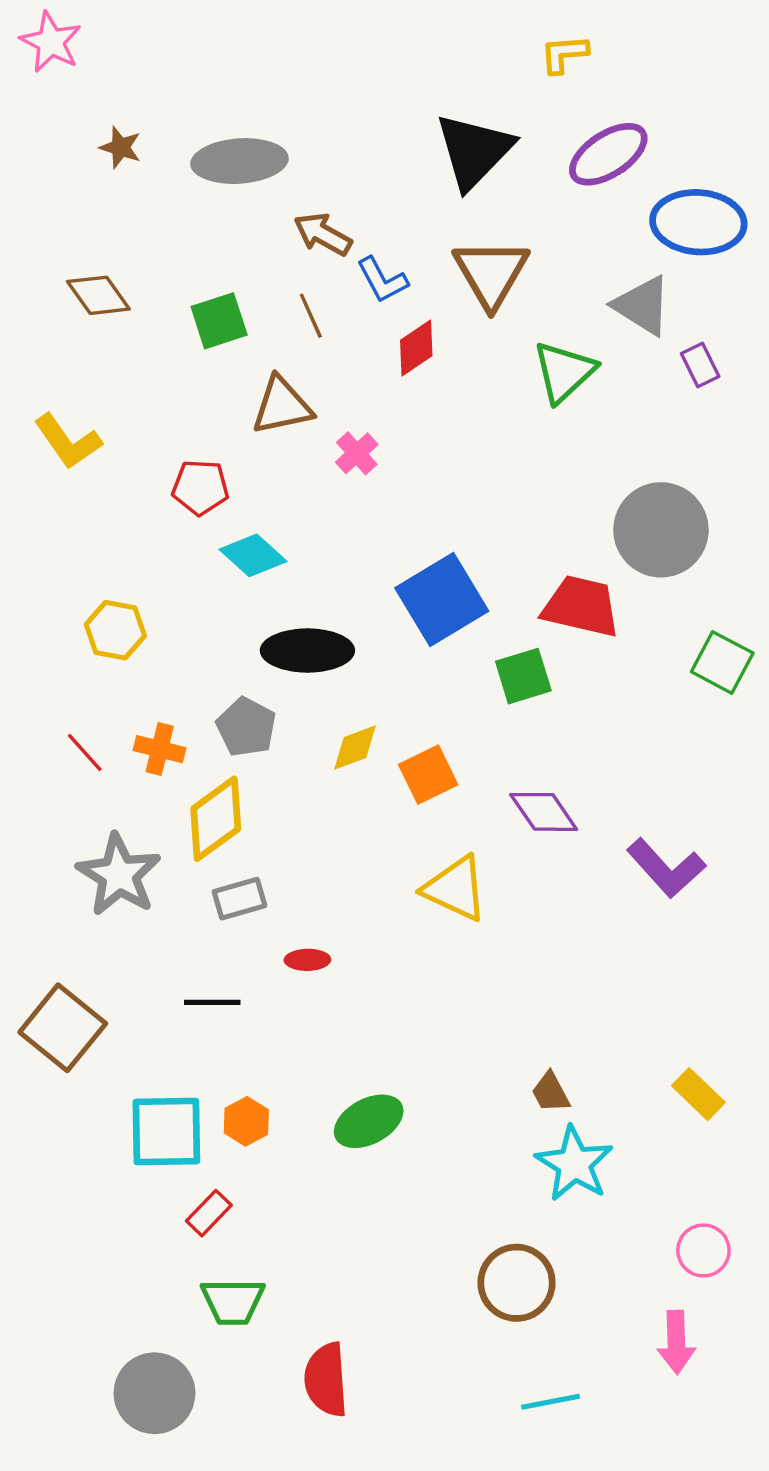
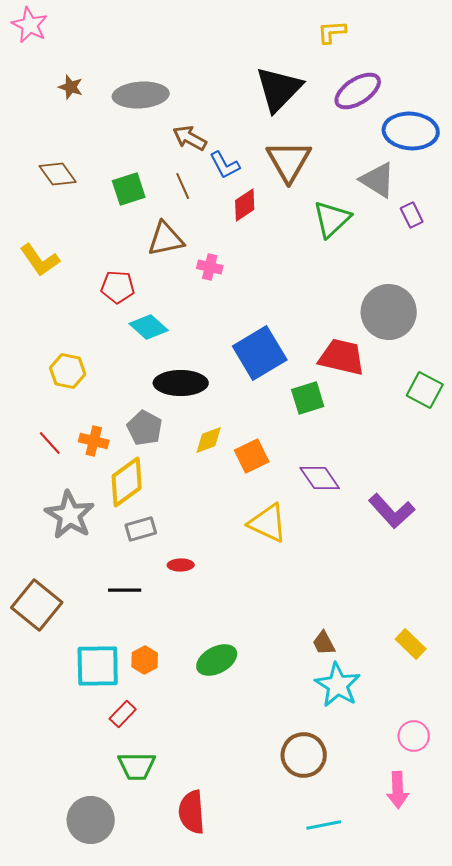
pink cross: (357, 453) -> (210, 267), turned -35

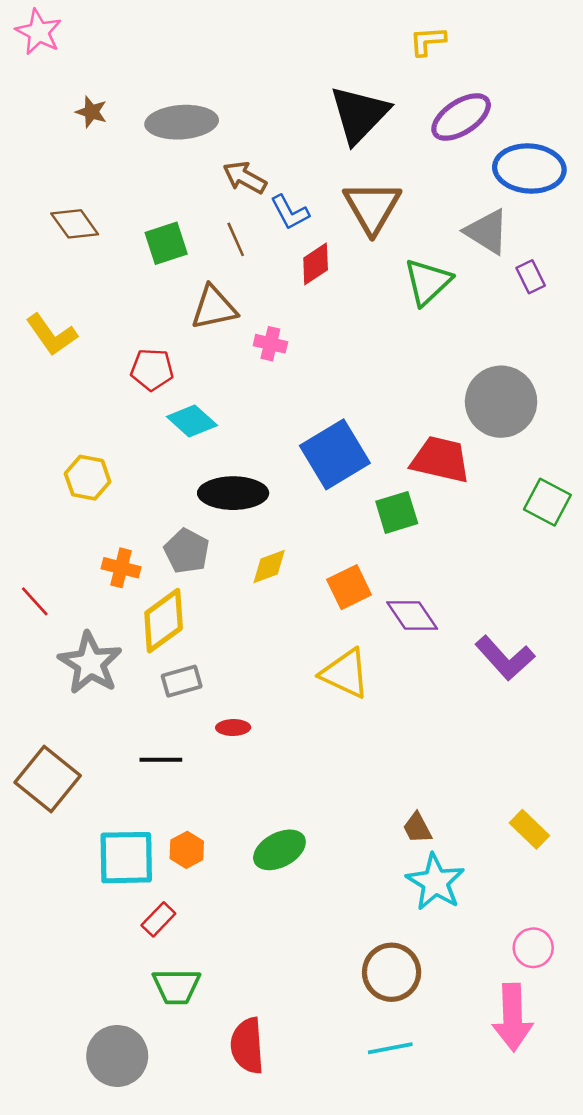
red line: (50, 443) -> (35, 601), moved
orange square: (252, 456) -> (349, 587), moved
pink arrow: (398, 790) -> (513, 1017), size x1.4
cyan line: (324, 825) -> (390, 1048), moved

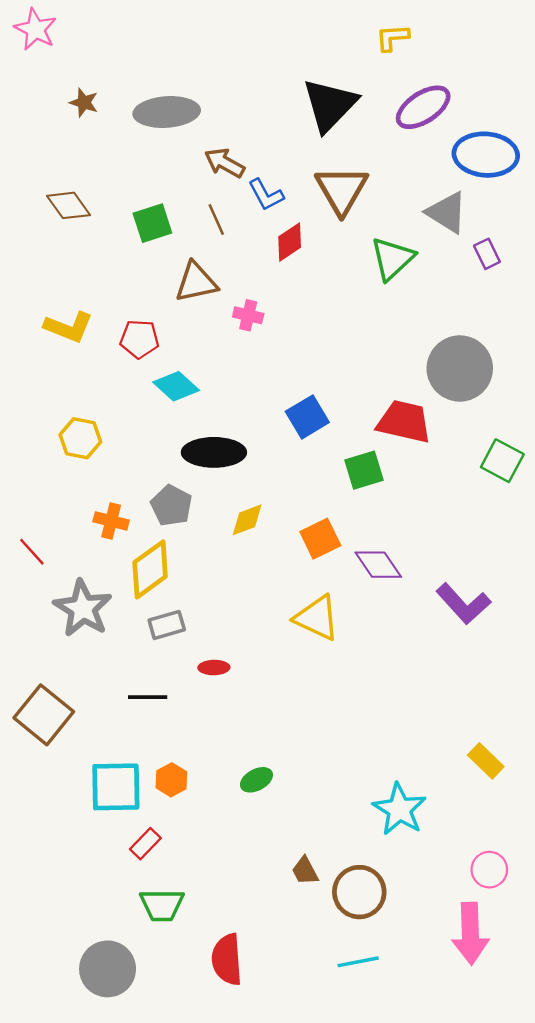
yellow L-shape: (52, 335) -> (69, 327), moved, turned -33
blue square: (335, 454) -> (307, 417), size x0.7
brown trapezoid: (417, 828) -> (305, 871), moved
green ellipse: (279, 850) -> (256, 780), size x0.7

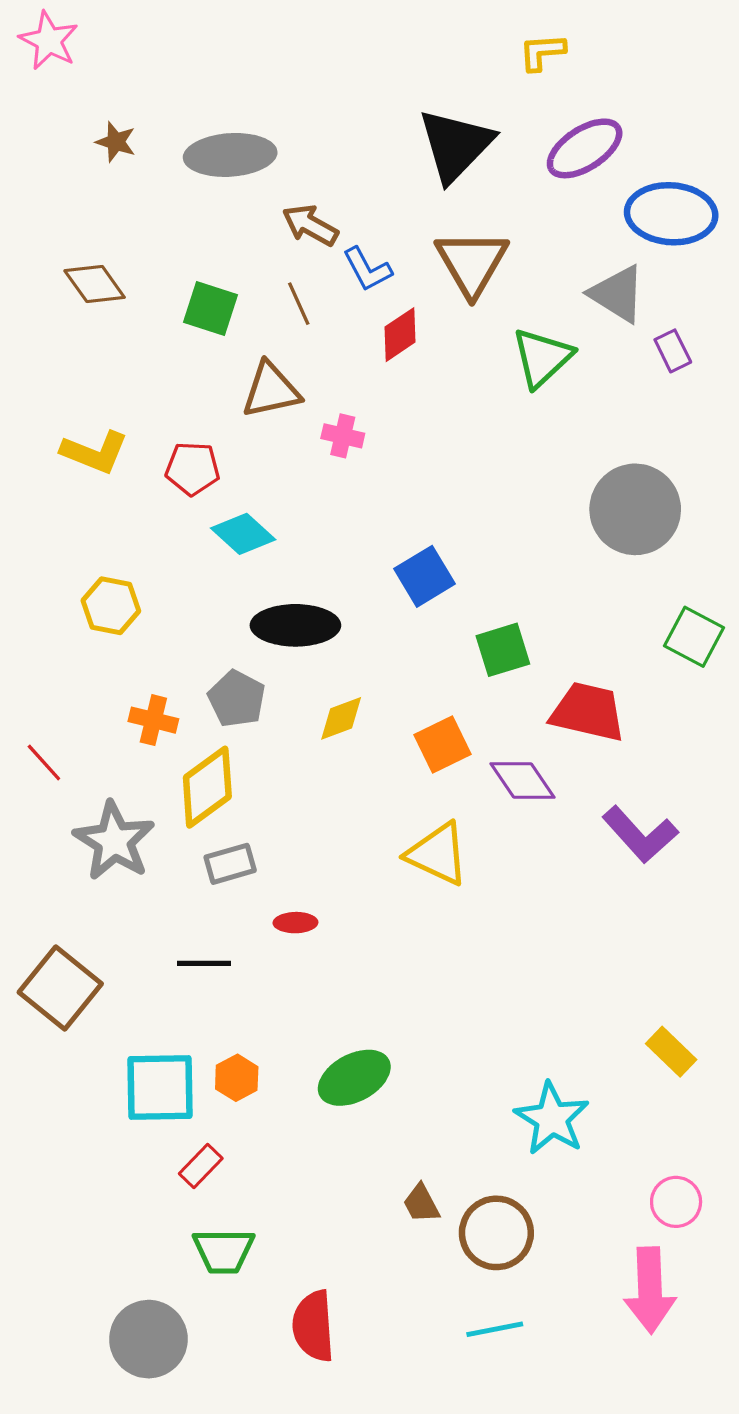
green square: (152, 223) -> (211, 308), turned 36
red trapezoid: (404, 422) -> (588, 712), moved
green ellipse: (256, 780) -> (354, 1078), size x1.6

